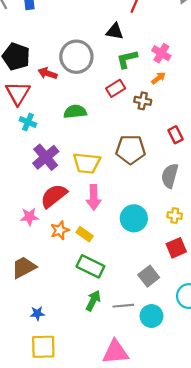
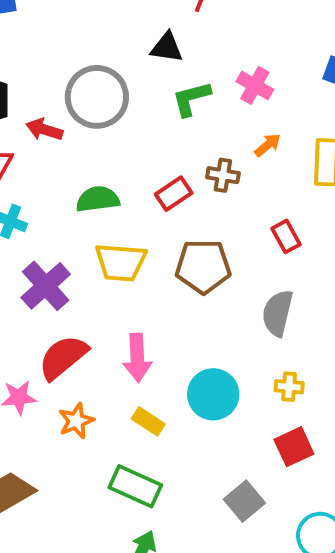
orange arrow: (159, 78) -> (268, 145), moved
red rectangle: (116, 88) -> (174, 194), moved
yellow trapezoid: (87, 163) -> (121, 262), moved
yellow rectangle: (85, 234) -> (148, 421), moved

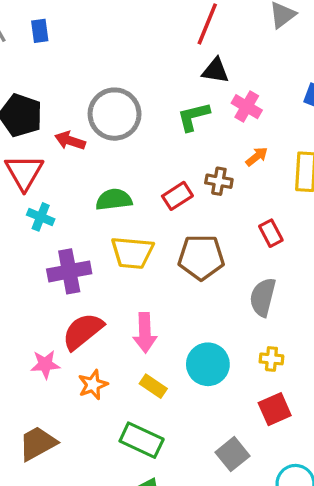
black triangle: (167, 47) -> (215, 71), moved
purple cross: (46, 286) -> (69, 271), turned 30

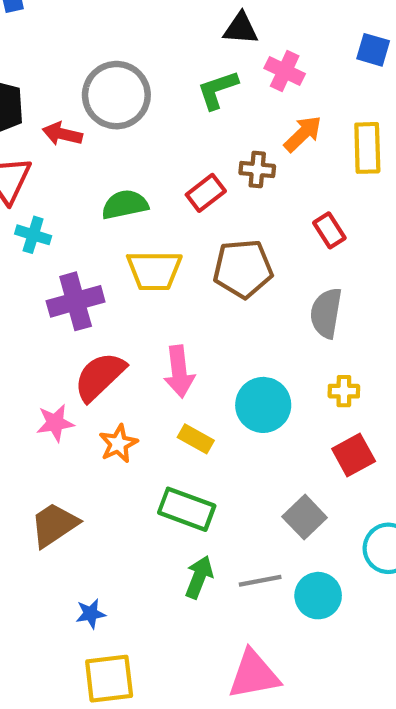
orange arrow: (257, 157) -> (303, 134), size x1.4

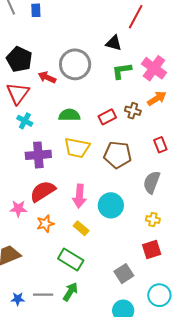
black triangle: (241, 29) -> (114, 43), moved
pink cross: (285, 71) -> (154, 68), size x1.4
cyan circle: (263, 405) -> (111, 205), moved
gray line: (260, 581) -> (43, 295), moved

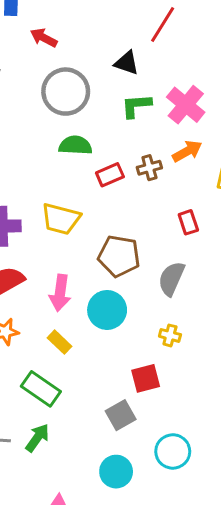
red arrow: (47, 77) -> (44, 38), moved
brown cross: (133, 111) -> (149, 168), turned -35
green semicircle: (69, 115) -> (75, 145), moved
brown pentagon: (118, 155) -> (119, 256), moved
red square: (152, 249) -> (146, 378), moved

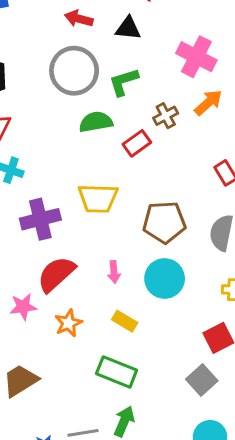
red arrow: (44, 38) -> (79, 19), moved
green L-shape: (136, 106) -> (124, 82), moved
brown cross: (149, 168) -> (166, 116), moved
pink arrow: (60, 293) -> (114, 272), size x0.6

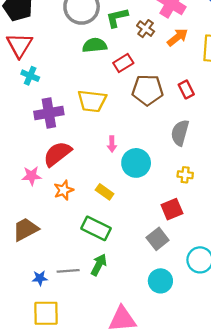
brown cross: (166, 116) -> (146, 29), moved, turned -30
brown pentagon: (164, 222) -> (148, 90), moved
pink arrow: (114, 272) -> (112, 144), moved

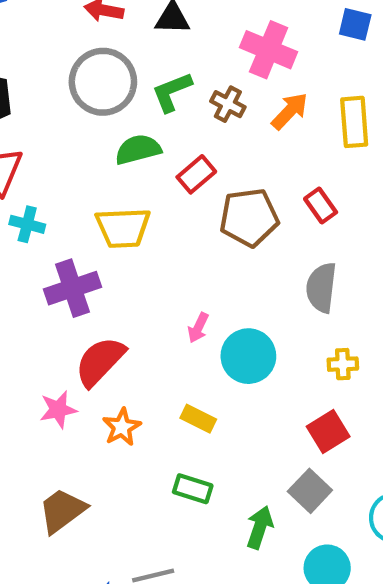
yellow trapezoid: (92, 101) -> (123, 228), moved
pink arrow: (112, 144) -> (198, 328), turned 35
green rectangle: (96, 228) -> (193, 489), size x0.7
green arrow: (99, 265) -> (260, 527), moved

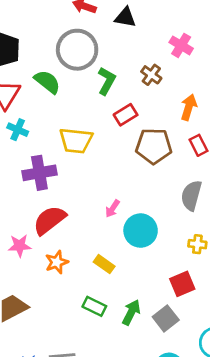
pink cross: (269, 50) -> (181, 45), size x0.7
green L-shape: (172, 92) -> (107, 81), moved, turned 132
orange arrow: (290, 111) -> (189, 107), moved, turned -35
green semicircle: (138, 149) -> (47, 82), moved, turned 44
green arrow: (260, 527) -> (131, 312), moved

